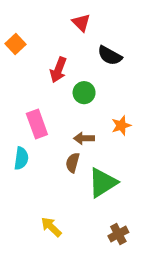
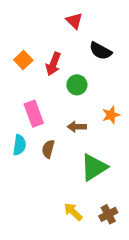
orange square: (16, 44) -> (23, 60), moved
brown semicircle: (73, 163) -> (48, 149), moved
yellow arrow: (51, 227) -> (73, 212), moved

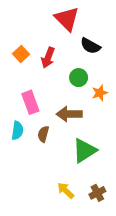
red triangle: (74, 21) -> (67, 19), size x1.6
green circle: (77, 85) -> (79, 78), moved
orange star: (111, 115) -> (100, 93), moved
brown arrow: (77, 127) -> (69, 114), size x1.5

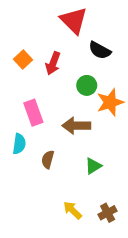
orange star: (100, 93) -> (110, 102), size x1.5
brown semicircle: (43, 134) -> (48, 159), moved
green triangle: (84, 151) -> (93, 166), size x0.6

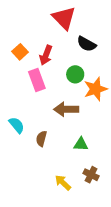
pink rectangle: (33, 113) -> (37, 80), moved
cyan semicircle: (19, 144) -> (17, 125), turned -48
green triangle: (93, 166) -> (81, 144), turned 35
brown cross: (108, 213) -> (91, 175), moved, turned -35

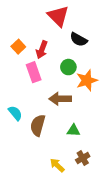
brown semicircle: (41, 139) -> (38, 125), size x1.5
brown cross: (91, 175) -> (83, 158), turned 32

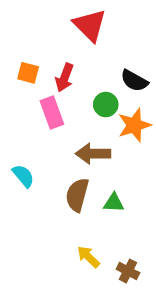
black semicircle: (79, 39) -> (134, 81), moved
orange square: (18, 47) -> (28, 73), turned -32
brown semicircle: (38, 125) -> (77, 195), moved
brown cross: (83, 158) -> (128, 271), moved, turned -32

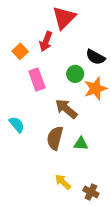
red triangle: (90, 25) -> (64, 18), turned 30
orange square: (28, 73) -> (20, 51), turned 32
red arrow: (65, 78) -> (46, 41), moved
brown arrow: (93, 154) -> (66, 109), turned 40

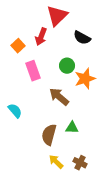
black semicircle: (95, 57) -> (82, 38), moved
brown semicircle: (55, 138) -> (49, 135), moved
brown cross: (91, 192) -> (80, 163), moved

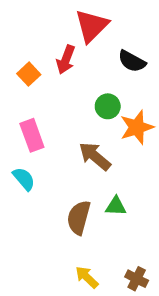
pink rectangle: (33, 71) -> (32, 135), moved
yellow arrow: (56, 162) -> (87, 277), moved
brown cross: (80, 163) -> (137, 279), moved

